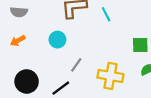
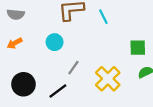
yellow cross: (110, 76) -> (108, 79), turned 35

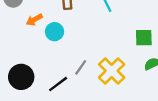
orange arrow: (15, 43) -> (34, 20), moved
gray line: (73, 68) -> (81, 67), moved

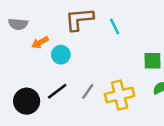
yellow cross: (112, 71) -> (120, 95), turned 32
black line: (58, 84) -> (57, 91), moved

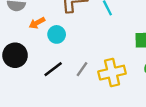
black circle: (27, 101) -> (15, 55), moved

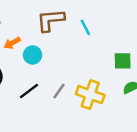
yellow cross: (112, 73) -> (90, 95), turned 32

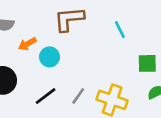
cyan line: (85, 27) -> (120, 30), moved

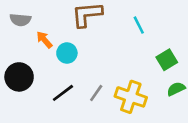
orange arrow: (27, 44) -> (44, 40), turned 78
green square: (147, 63) -> (167, 60), turned -30

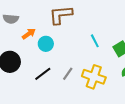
cyan line: (139, 25) -> (95, 41), moved
orange arrow: (44, 40) -> (29, 34), turned 96

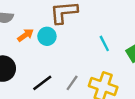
cyan circle: (46, 44) -> (47, 36), moved

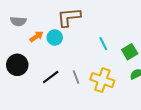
gray line: (72, 83) -> (76, 77), turned -56

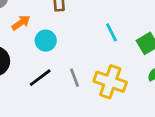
cyan circle: (55, 37) -> (46, 41), moved

